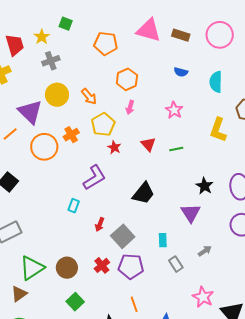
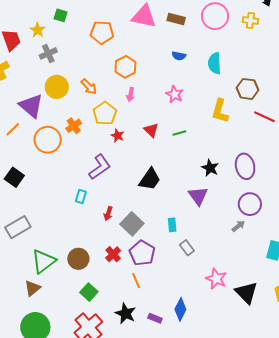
gray arrow: (205, 251) -> (238, 226), moved
purple pentagon: (131, 266) -> (142, 253), turned 30
orange line: (134, 304) -> (136, 281), moved

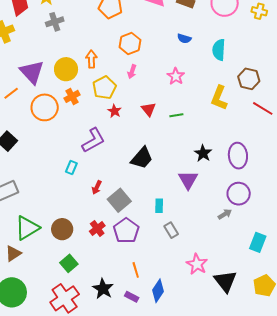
yellow circle: (57, 87) -> (66, 69), moved
orange arrow: (89, 87) -> (91, 59), turned -144
orange line: (136, 281) -> (136, 270), moved

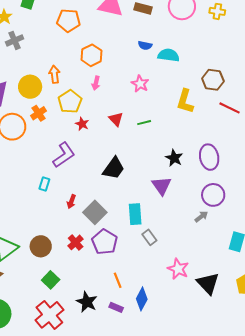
cyan semicircle: (219, 50) -> (169, 55), moved, turned 100
cyan rectangle: (159, 206) -> (135, 214), size x1.5

